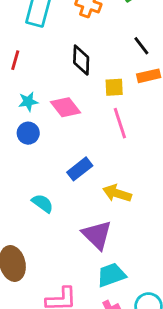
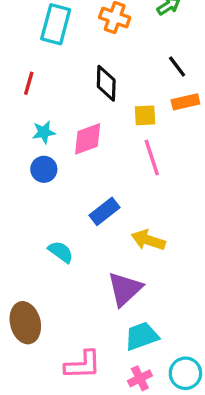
pink diamond: (65, 107) -> (88, 139), turned -72
purple triangle: (97, 235) -> (125, 289), turned 32

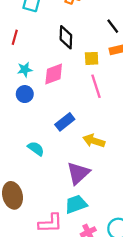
cyan trapezoid: (142, 336) -> (76, 204), moved

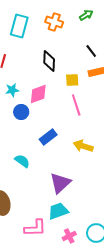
blue circle: (25, 94) -> (21, 112), moved
yellow arrow: (94, 141) -> (83, 146), moved

